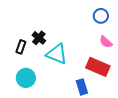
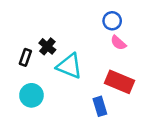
blue circle: (101, 16) -> (112, 21), moved
pink semicircle: (106, 42) -> (118, 43), moved

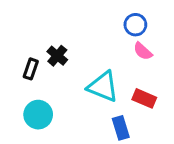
cyan triangle: (69, 66) -> (103, 87), moved
red rectangle: (119, 82) -> (144, 98), size x0.7

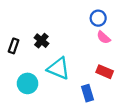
black rectangle: (31, 69) -> (14, 46), moved
cyan triangle: (103, 87) -> (59, 68), moved

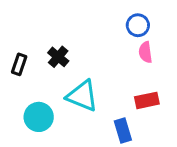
pink semicircle: (104, 37) -> (145, 52), turned 40
red rectangle: (105, 72) -> (147, 100), turned -35

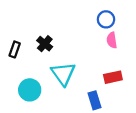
cyan triangle: (82, 96) -> (63, 74), turned 32

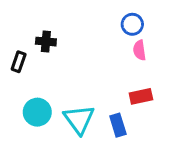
black cross: (45, 44) -> (46, 42), moved, turned -35
cyan triangle: (63, 74) -> (79, 119), moved

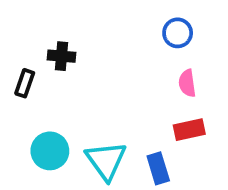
pink semicircle: (140, 50) -> (187, 83), moved

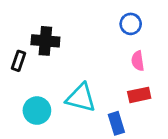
black cross: (61, 56) -> (45, 41), size x1.4
cyan triangle: (106, 161) -> (81, 98), moved, turned -40

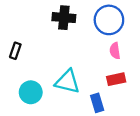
blue circle: (131, 24) -> (109, 20), size x1.6
black cross: (45, 41) -> (64, 18), moved

